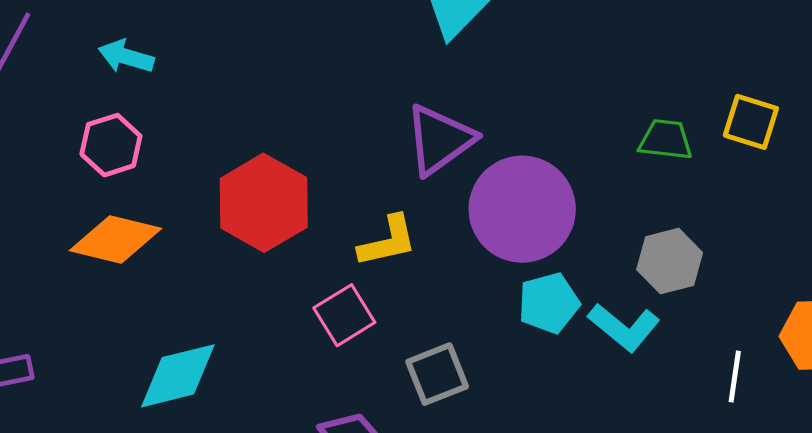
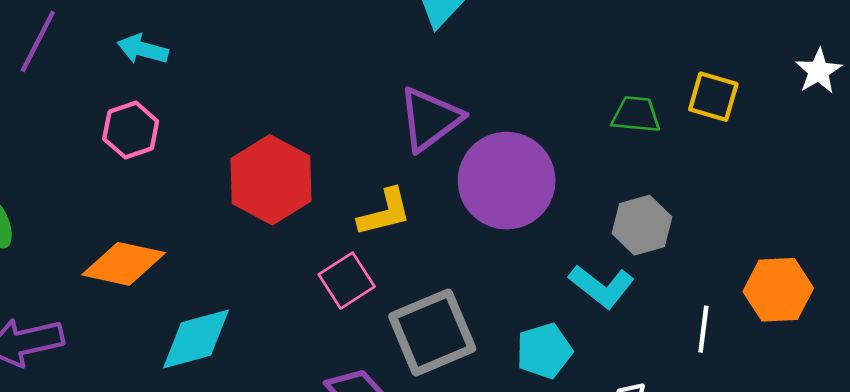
orange diamond: (115, 240) -> (124, 264), moved
cyan pentagon: (549, 303) -> (544, 351), moved
gray square: (437, 374) -> (432, 332), size x1.5

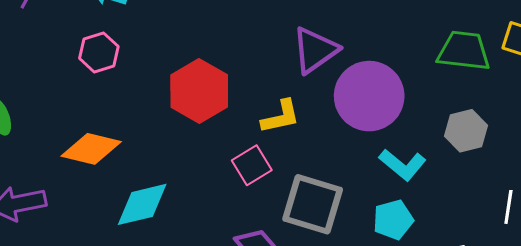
green trapezoid: (636, 115) -> (464, 51), size x1.5
cyan L-shape: (602, 286) -> (403, 165), moved
gray square: (432, 332) -> (313, 204), turned 38

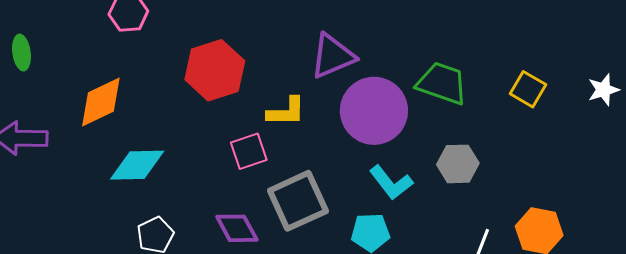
green trapezoid: (464, 51) -> (442, 83), moved
orange diamond: (91, 149) -> (101, 102), turned -52
gray square: (313, 204) -> (298, 201), turned 36

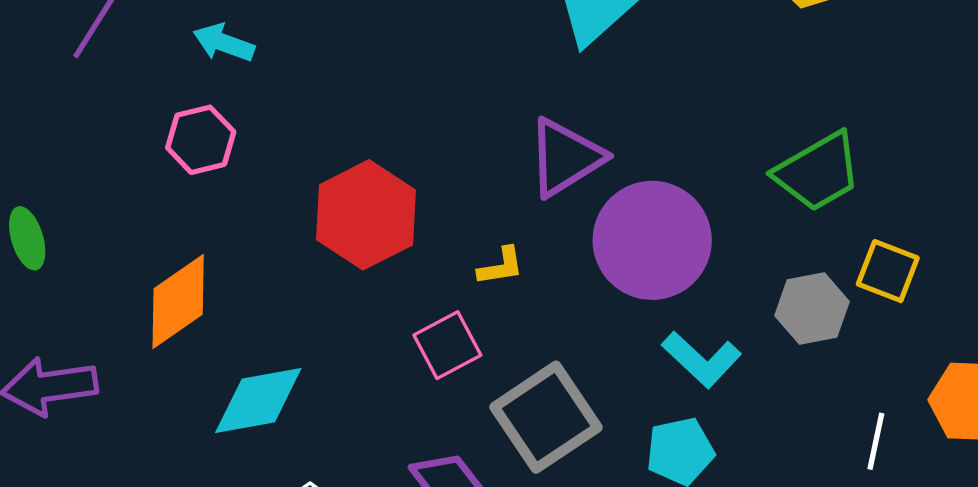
green trapezoid: (442, 83) -> (818, 172), moved, turned 140
yellow square: (528, 89) -> (888, 271), moved
yellow L-shape: (286, 112) -> (501, 266), size x0.7

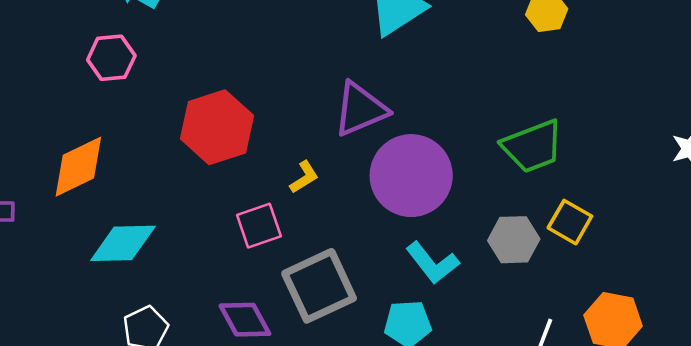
yellow L-shape: (501, 266) -> (304, 177), turned -32

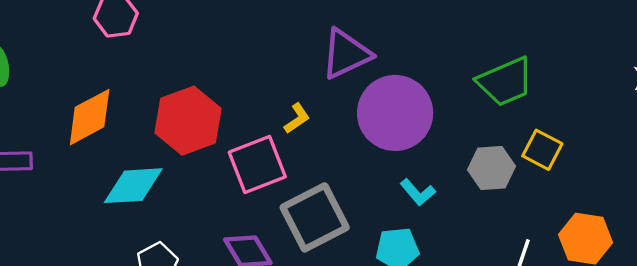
red hexagon: (217, 127) -> (188, 121), moved
pink square: (259, 226) -> (257, 164), size x1.4
cyan L-shape: (432, 263) -> (418, 192), size x0.7

